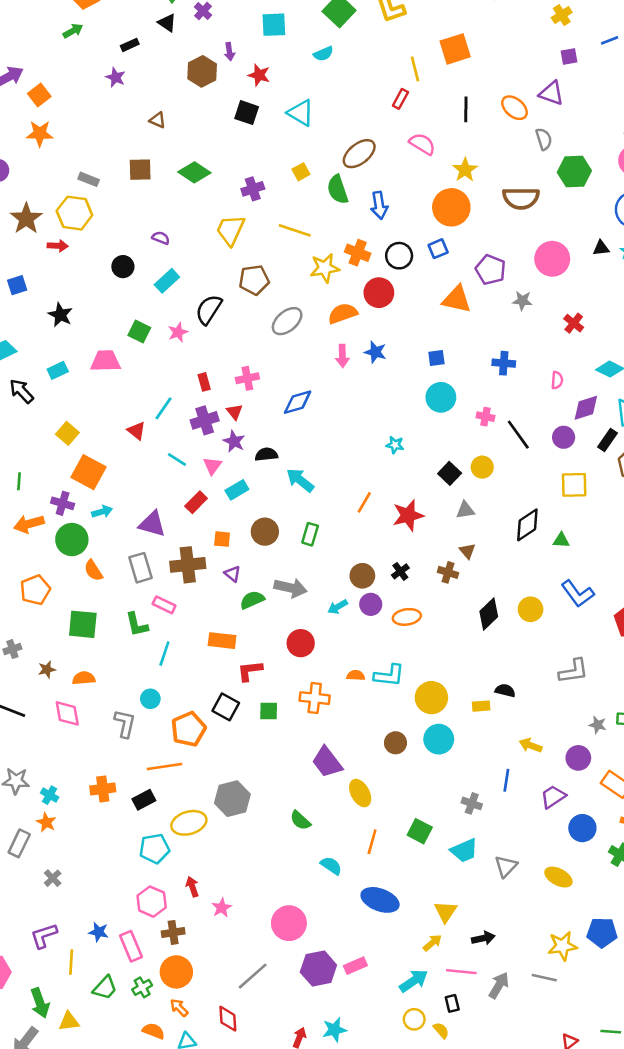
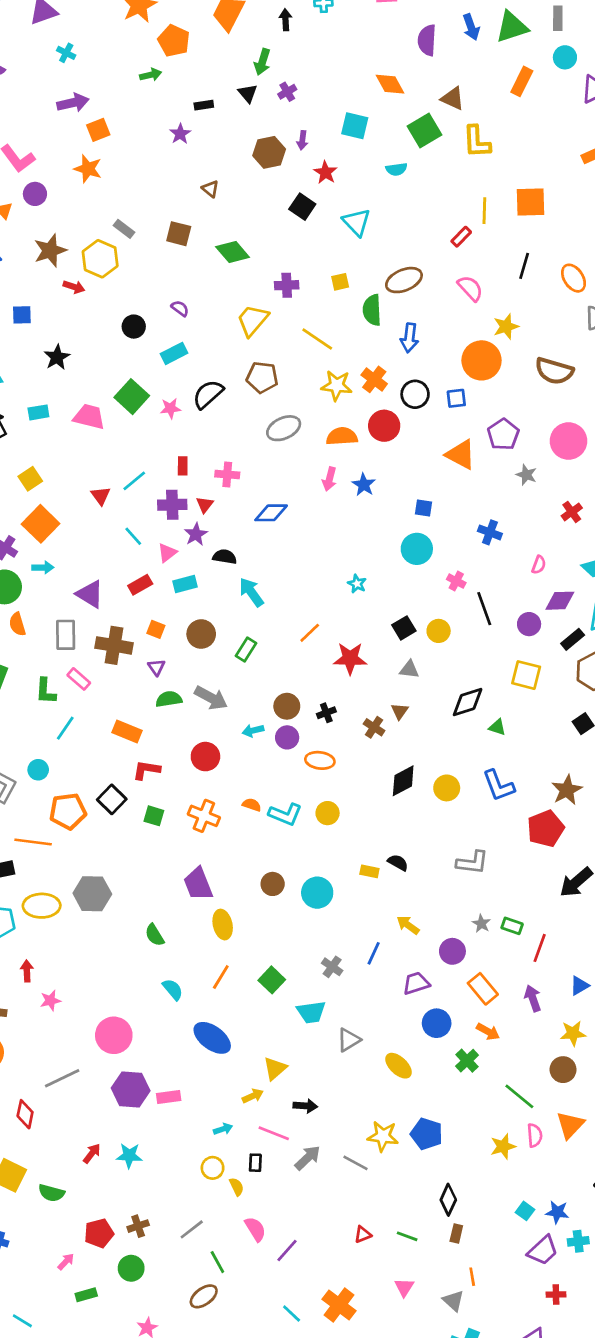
green square: (139, 332) -> (132, 397), size x1.4
yellow circle: (431, 698) -> (328, 813), moved, size x0.7
cyan arrow: (414, 981) -> (223, 1129), size x0.6

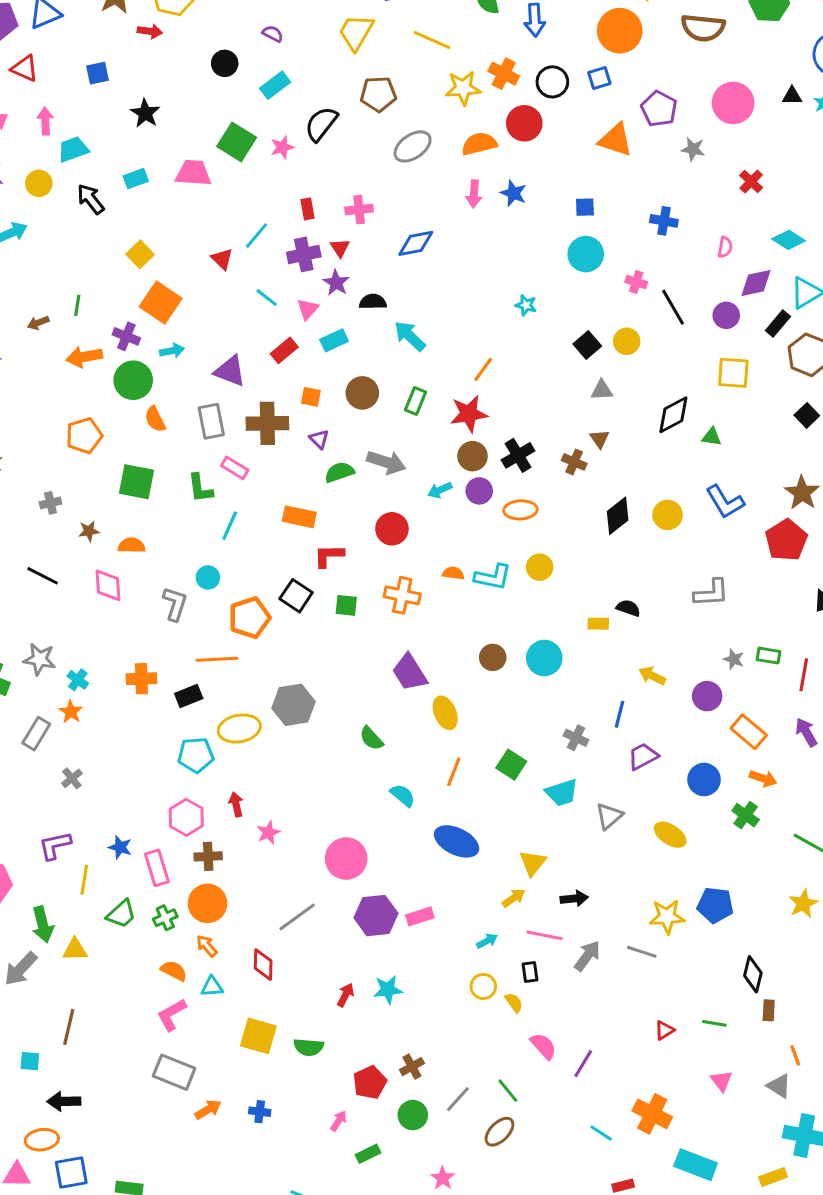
red star: (350, 658) -> (469, 414), moved
black cross: (326, 713) -> (518, 455), size x1.5
purple trapezoid: (416, 983) -> (643, 756), moved
gray line: (192, 1229) -> (458, 1099), moved

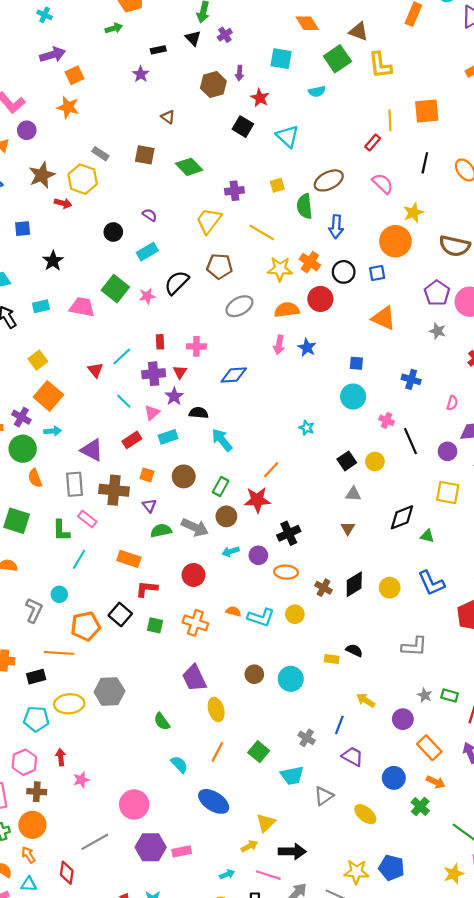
purple pentagon: (659, 109) -> (437, 293), moved
brown circle: (473, 456) -> (226, 516), moved
brown cross: (574, 462) -> (324, 588), moved
purple trapezoid: (643, 756) -> (353, 756), turned 50
black arrow: (574, 898) -> (292, 851), size x1.4

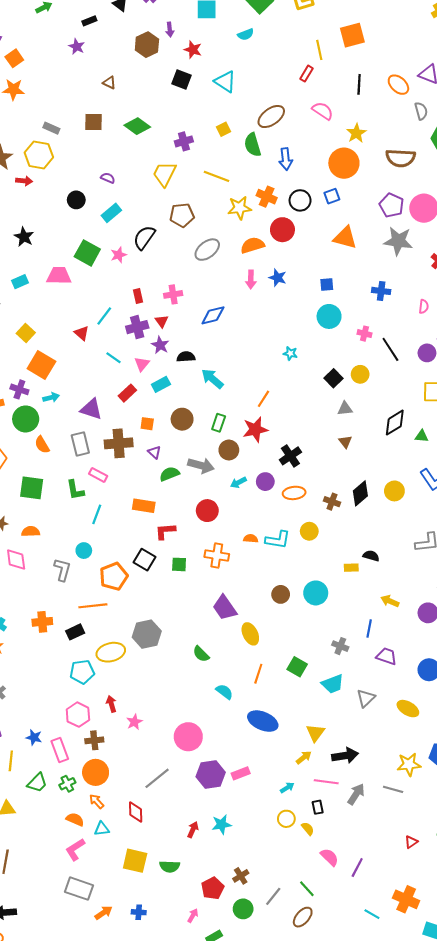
gray star: (438, 331) -> (398, 241), size x1.8

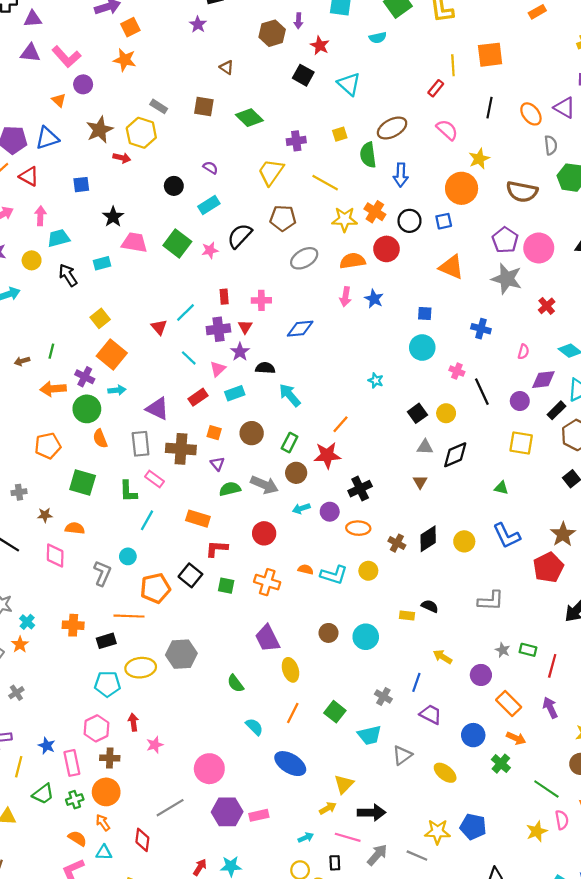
pink trapezoid: (59, 276) -> (134, 243), moved
black diamond: (395, 423) -> (455, 455), moved

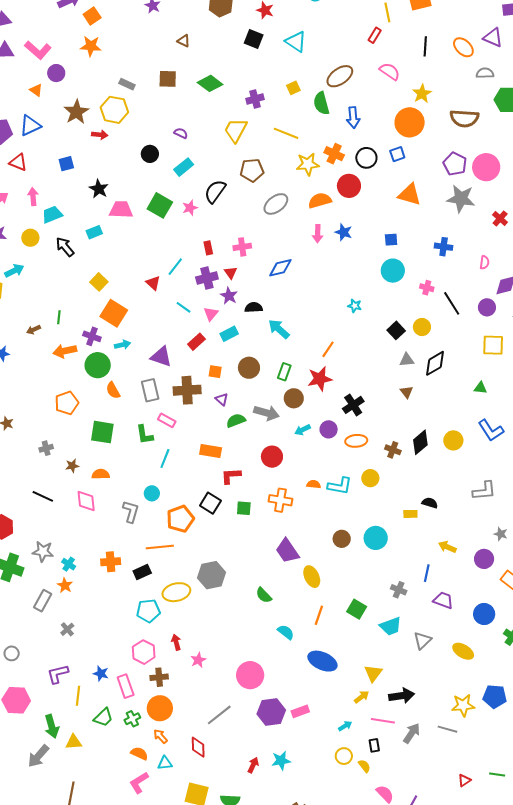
gray semicircle: (551, 145) -> (485, 73), turned -78

